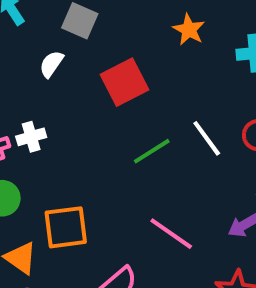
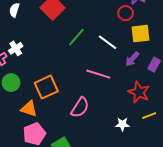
white line: (207, 138) -> (108, 42), moved

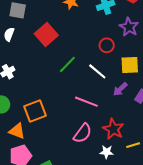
red circle: (126, 13) -> (107, 45), moved
red star: (139, 92) -> (113, 129), moved
pink semicircle: (80, 107) -> (83, 133), moved

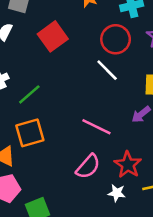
red circle: (107, 45) -> (116, 39), moved, size x1.5
green line: (67, 64) -> (29, 94), moved
white line: (97, 71) -> (107, 70), moved

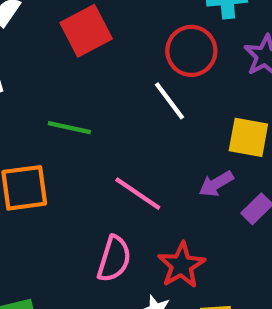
green line: (29, 94) -> (69, 128), moved, turned 45
pink semicircle: (88, 167) -> (114, 259), turned -32

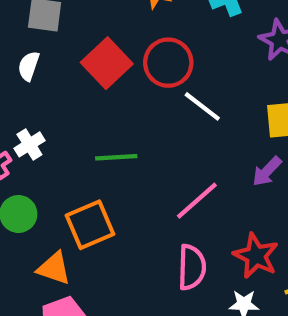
red circle: (191, 51) -> (168, 63), moved
pink line: (138, 194) -> (197, 201), turned -60

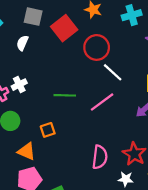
red square: (107, 63) -> (64, 28), moved
pink line: (197, 201) -> (102, 102), moved
orange square: (90, 225) -> (48, 130), size x0.6

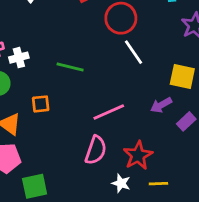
white cross: (19, 85) -> (19, 58), moved
pink line: (102, 102) -> (109, 112), moved

